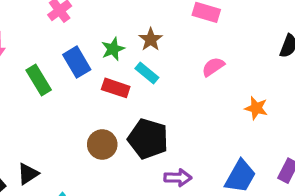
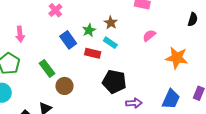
green rectangle: (39, 80) -> (47, 68), moved
orange star: (256, 108) -> (177, 58), size x1.6
brown circle: (102, 144) -> (64, 86), moved

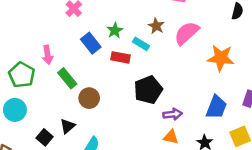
brown star: (111, 23) -> (156, 26), moved
pink arrow: (20, 34) -> (48, 55), moved
pink semicircle: (149, 36) -> (187, 33), size x1.6
black pentagon: (114, 82) -> (148, 90), turned -30

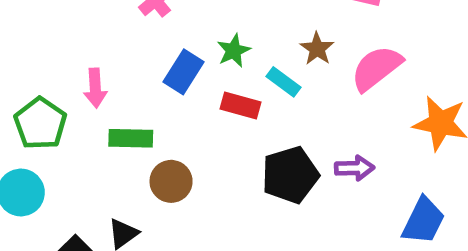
blue rectangle: (91, 43) -> (184, 72), turned 66
green rectangle: (67, 78) -> (131, 138), turned -54
purple arrow: (173, 114) -> (355, 168), moved

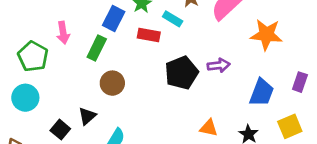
green rectangle: (131, 138) -> (97, 48), moved, turned -60

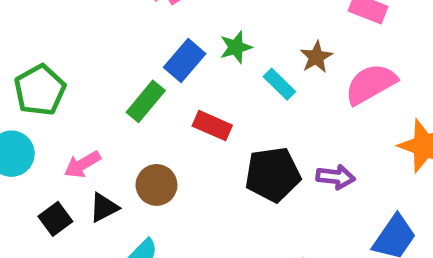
pink arrow: (63, 33) -> (82, 164), moved, turned 55
red rectangle: (149, 35) -> (212, 126), moved
brown circle: (112, 83) -> (156, 185), moved

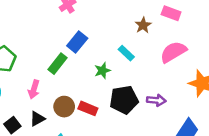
green star: (236, 47) -> (102, 71), moved
brown star: (316, 57) -> (143, 25), moved
red rectangle: (212, 126) -> (88, 108), moved
pink arrow: (82, 164) -> (34, 89), moved, turned -42

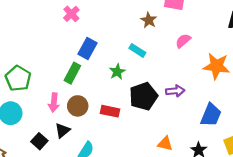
pink semicircle: (173, 52) -> (183, 41), size x0.6
brown circle: (64, 107) -> (78, 106), moved

